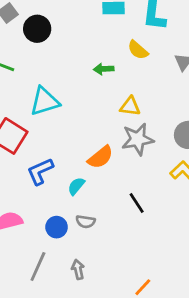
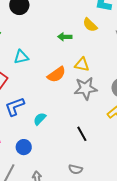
cyan triangle: (45, 101) -> (21, 57), size x0.7
orange semicircle: (100, 157) -> (57, 74), moved
gray semicircle: (85, 222) -> (75, 169), moved

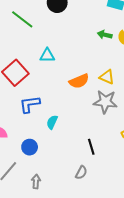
green arrow: (65, 37) -> (105, 35), moved
cyan semicircle: (40, 119) -> (52, 122), turned -32
gray semicircle: (75, 169) -> (81, 172), moved, turned -88

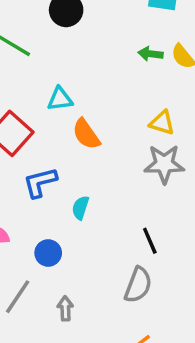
orange semicircle: (79, 81) -> (86, 134), moved, turned 84
gray semicircle: (81, 172) -> (138, 285), size x1.5

